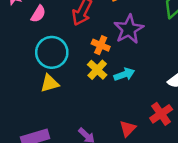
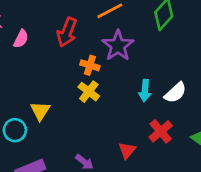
cyan circle: (52, 52) -> (15, 130), moved, size x0.7
cyan arrow: (124, 74) -> (145, 91), moved, turned 120
yellow triangle: (50, 83) -> (40, 111), turned -36

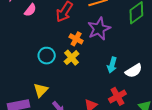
yellow triangle: (40, 111) -> (41, 90), moved
cyan circle: (15, 130) -> (47, 56), moved

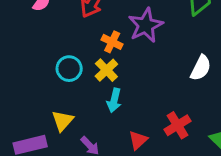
cyan arrow: (112, 65) -> (114, 100), moved
white semicircle: (134, 71) -> (201, 68), moved, turned -30

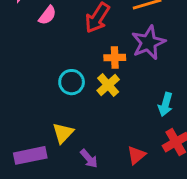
orange cross: (112, 42) -> (115, 58), turned -30
cyan arrow: (114, 100) -> (166, 104), moved

